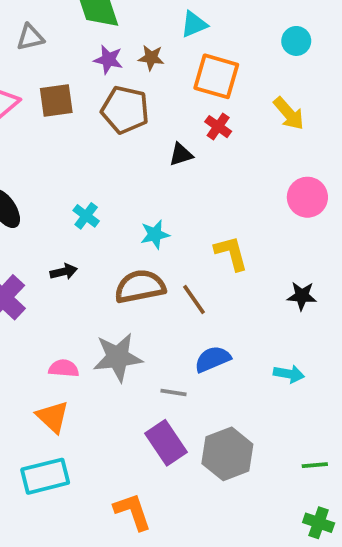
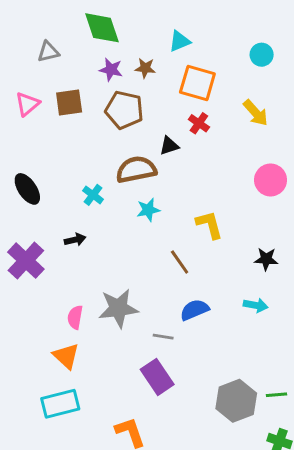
brown semicircle: (140, 287) -> (136, 170), moved
pink semicircle: (64, 368) -> (75, 317), turned -85
cyan arrow: (289, 374) -> (256, 305), moved
gray hexagon: (227, 454) -> (236, 401), moved

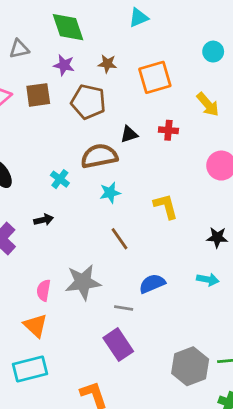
cyan triangle: (180, 41) -> (139, 18), moved
purple star: (111, 70) -> (64, 65), moved
orange square: (197, 83) -> (155, 77), turned -32
red cross: (199, 123) -> (168, 130), moved, turned -30
brown line: (180, 262) -> (120, 239), moved

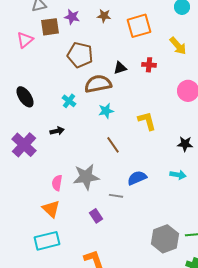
brown square: (38, 95) -> (50, 27), moved
brown pentagon: (88, 102) -> (80, 55), moved
purple rectangle: (118, 345) -> (96, 216), moved, size x0.6

